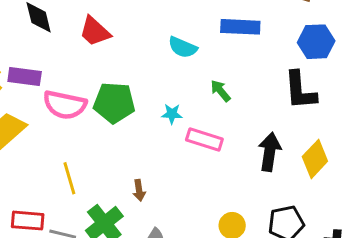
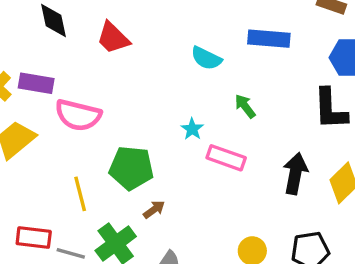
green pentagon: (114, 103) -> (131, 168), moved
cyan star: (172, 114) -> (192, 129), turned 30
brown arrow: (139, 190) -> (154, 210), turned -120

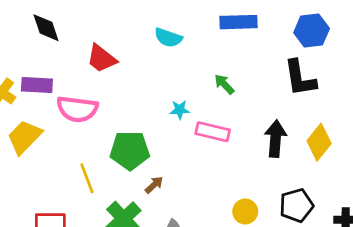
red trapezoid: (113, 38) -> (102, 59), moved
cyan semicircle: (206, 58) -> (168, 38), moved
cyan star: (192, 129) -> (180, 110), turned -30

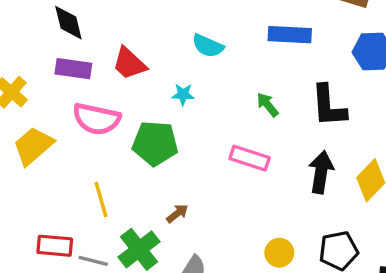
black L-shape: (300, 78) -> (329, 106), moved
purple rectangle: (37, 85) -> (73, 69), moved
cyan star: (180, 110) -> (183, 94), moved
green pentagon: (130, 150) -> (155, 143), moved

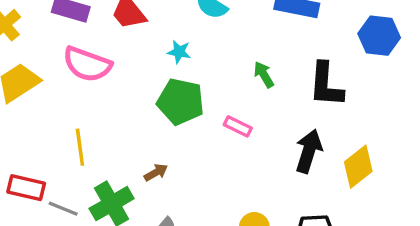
green pentagon: (155, 143) -> (181, 102), moved
pink rectangle: (250, 158) -> (238, 126), size x0.7

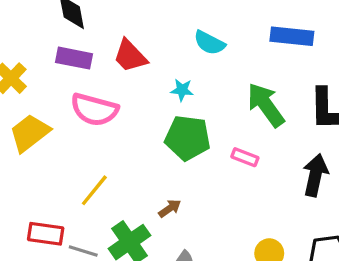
green arrow: (264, 75) -> (266, 105), size x1.8
yellow line: (80, 147) -> (94, 190), turned 52

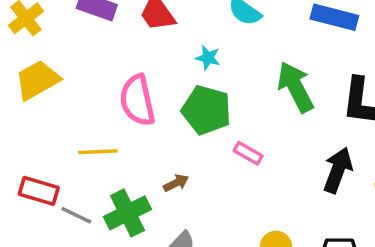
pink semicircle: (94, 110) -> (137, 100), moved, turned 54
pink rectangle: (245, 157) -> (248, 153), moved
yellow line: (94, 190) -> (98, 152), turned 40

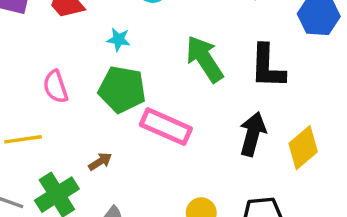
pink semicircle: (137, 100) -> (56, 87), size x0.7
pink rectangle: (248, 153) -> (166, 127), size x1.8

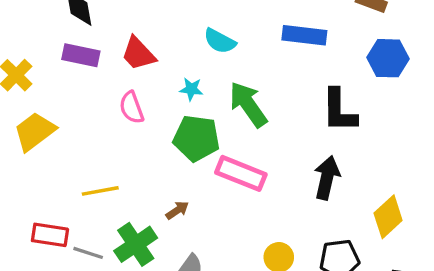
green arrow: (205, 59) -> (248, 104), moved
pink semicircle: (56, 87) -> (132, 107), moved
yellow diamond: (303, 148) -> (388, 217), moved

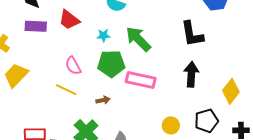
pink semicircle: (132, 107) -> (73, 66), moved
yellow line: (100, 191) -> (66, 90), moved, turned 45
brown arrow: (177, 210) -> (103, 100), moved, turned 32

